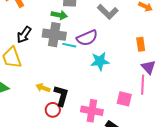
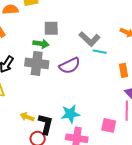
cyan line: (69, 45) -> (100, 52), moved
cyan star: (100, 61) -> (70, 114), moved

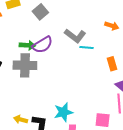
gray square: (51, 28) -> (40, 12), moved, turned -35
purple semicircle: (70, 66) -> (42, 45), moved

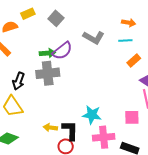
cyan line: (86, 48) -> (125, 40), moved
orange rectangle: (112, 64) -> (134, 60), turned 72
cyan star: (63, 112) -> (92, 115), turned 30

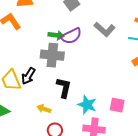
black arrow: (19, 81) -> (28, 76), moved
pink square: (132, 117) -> (117, 105), moved
black L-shape: (70, 130) -> (64, 88), moved

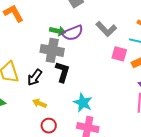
black arrow: (28, 76) -> (35, 77), moved
black L-shape: (64, 88) -> (63, 72), moved
pink square: (117, 105) -> (119, 54), moved

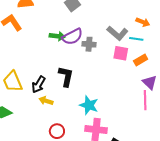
gray L-shape: (106, 29) -> (117, 33), moved
gray cross: (52, 50) -> (89, 44), moved, size x0.6
yellow arrow: (39, 103) -> (46, 101), moved

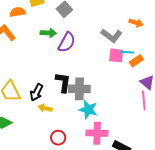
green arrow: (57, 36) -> (48, 33), moved
purple semicircle: (72, 37) -> (67, 42), turned -30
cyan line: (136, 39) -> (127, 52), moved
gray cross: (89, 44) -> (79, 89), moved, size x1.5

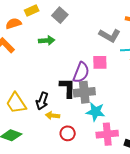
purple semicircle: (67, 42) -> (81, 72), moved
pink square: (116, 55) -> (100, 62), moved
red circle: (58, 138) -> (68, 133), moved

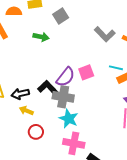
gray L-shape: (110, 35) -> (105, 34), moved
pink square: (100, 62) -> (86, 72), turned -35
black L-shape: (67, 88) -> (48, 88), turned -60
black arrow: (42, 101) -> (20, 94), turned 42

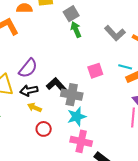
green arrow: (41, 37) -> (76, 30), moved, turned -126
purple semicircle: (65, 77) -> (28, 68), moved
cyan star: (69, 119) -> (77, 117), turned 30

